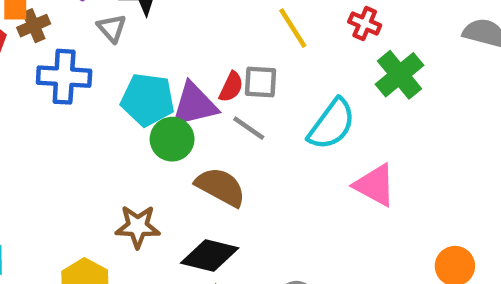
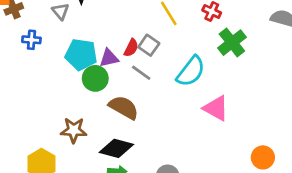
blue cross: (64, 77) -> (31, 40), size x0.6
gray square: (260, 82) -> (149, 45), turned 30
purple triangle: (194, 105) -> (109, 58), size x0.7

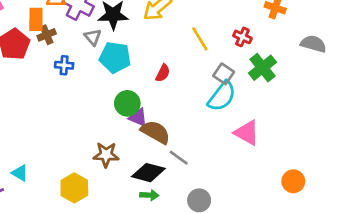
gray square: (149, 45) -> (224, 74), moved
cyan pentagon: (81, 54) -> (115, 57), moved
purple triangle: (109, 58) -> (138, 117), moved, turned 36
gray line: (141, 73) -> (179, 158), moved

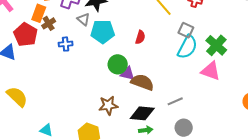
orange rectangle: (36, 19) -> (39, 13), turned 30
green cross: (263, 68) -> (216, 45), moved
gray line: (179, 158) -> (175, 101), moved, turned -49

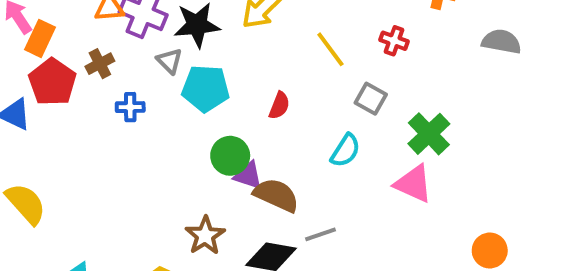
orange rectangle: (39, 13) -> (40, 38), moved
cyan semicircle: (187, 47) -> (345, 151), moved, size x0.7
gray line: (175, 101) -> (320, 234), moved
brown star: (108, 105) -> (205, 236), turned -30

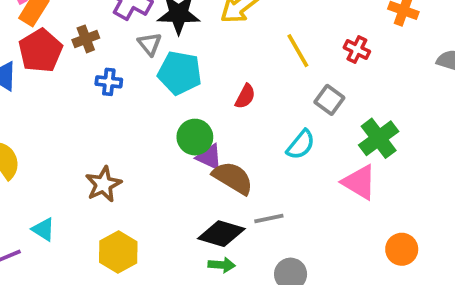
brown star: (205, 236) -> (103, 184), moved
orange circle: (490, 251) -> (402, 249), moved

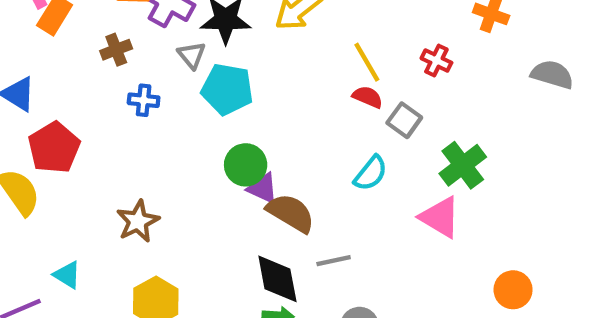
red pentagon: (40, 51) -> (54, 148), moved
red semicircle: (245, 96) -> (368, 97), moved, turned -95
black diamond: (221, 234) -> (277, 279), turned 63
orange circle: (402, 249) -> (513, 290), moved

